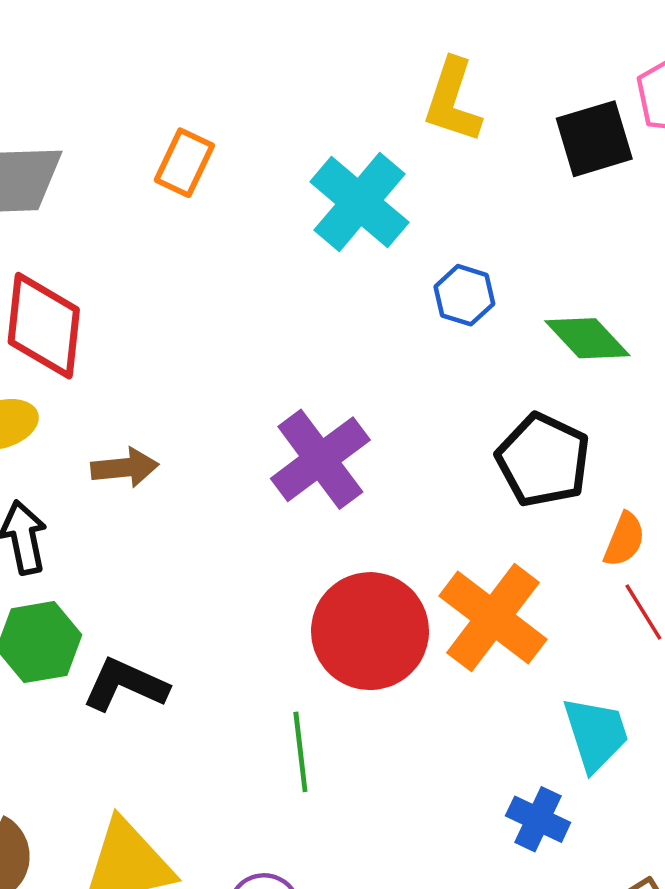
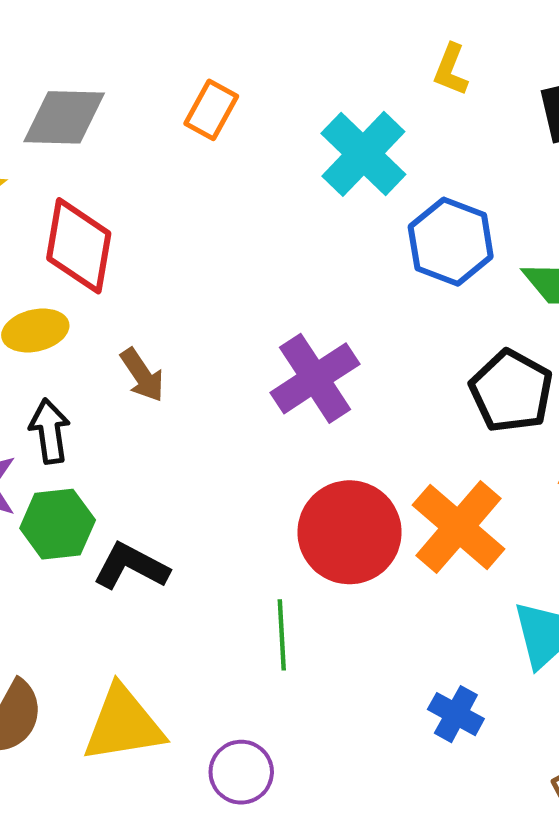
yellow L-shape: (453, 101) -> (451, 70), size x0.7
blue hexagon: (464, 295) -> (451, 242), size x1.6
brown arrow: (125, 468) -> (142, 375), turned 58
blue cross: (538, 819) -> (456, 714), moved

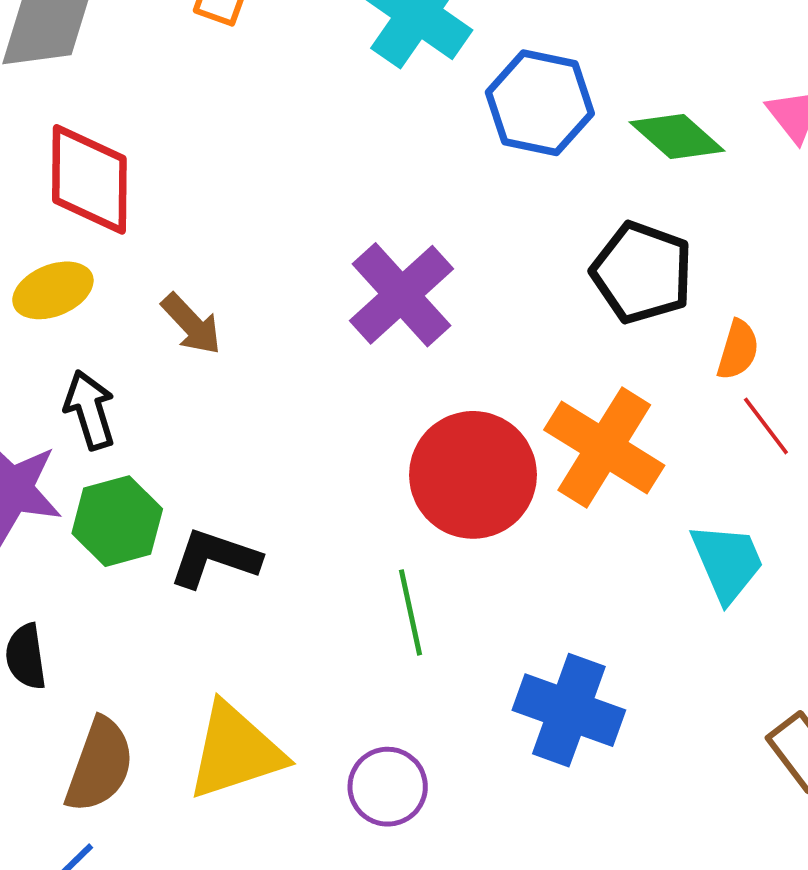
blue cross: (456, 714) -> (569, 710), moved, size x1.6

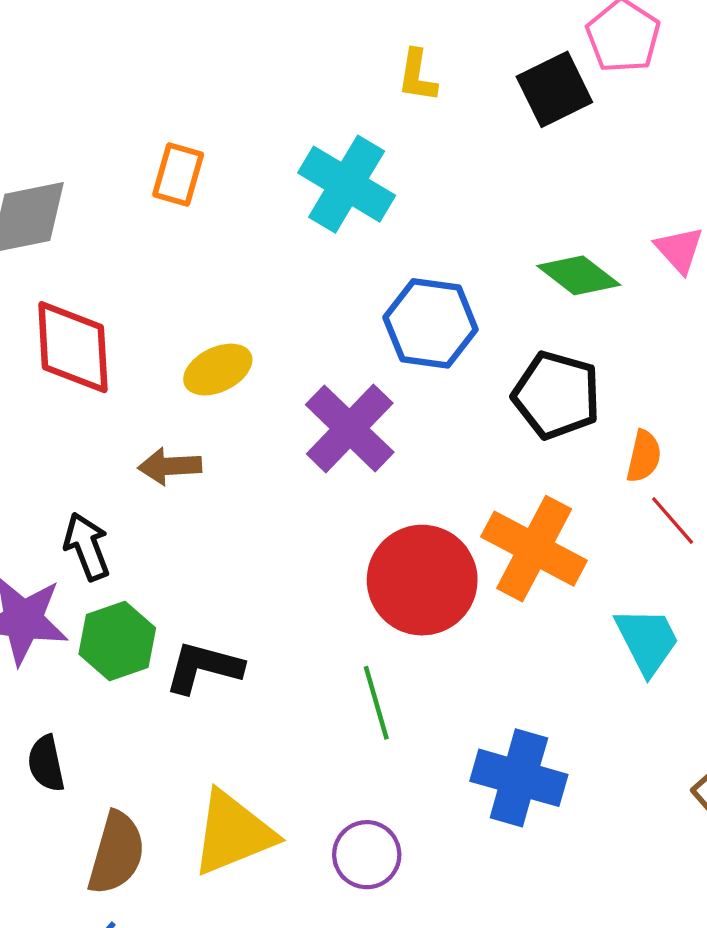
blue hexagon: (540, 103) -> (431, 323), moved
yellow ellipse: (53, 290) -> (218, 370), moved
brown arrow: (191, 324) -> (170, 466), turned 134

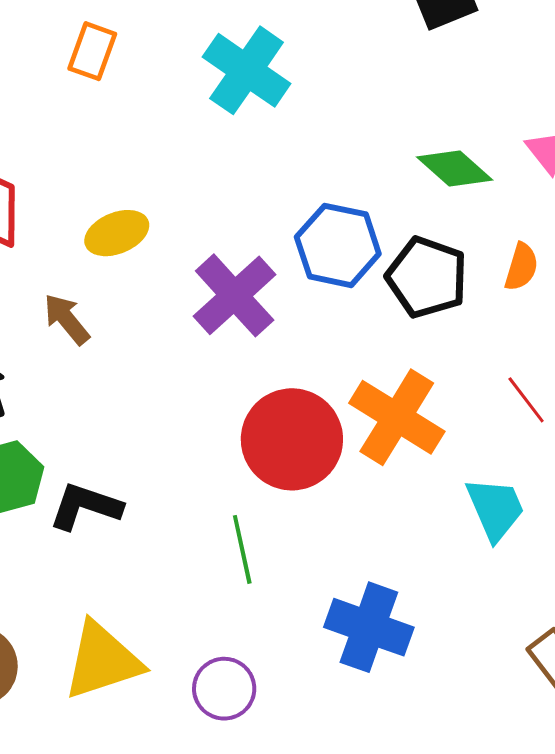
blue hexagon: (431, 323) -> (338, 245), moved
orange semicircle: (644, 456) -> (521, 267), moved
brown arrow: (170, 466) -> (67, 319), turned 50

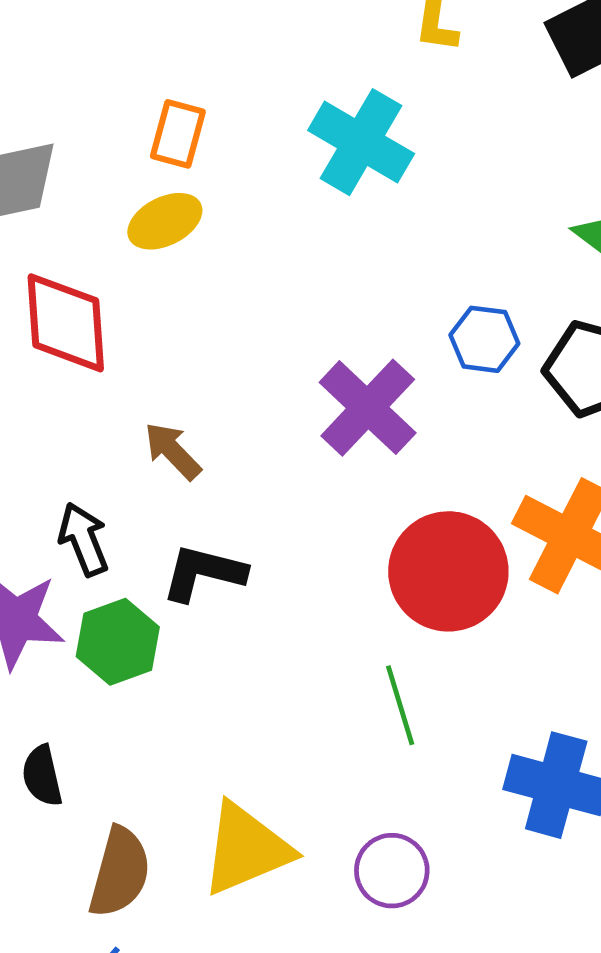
yellow ellipse: (117, 233) -> (165, 221), moved
blue hexagon: (338, 245) -> (484, 339), size x0.7
black L-shape: (85, 506) -> (204, 573), moved

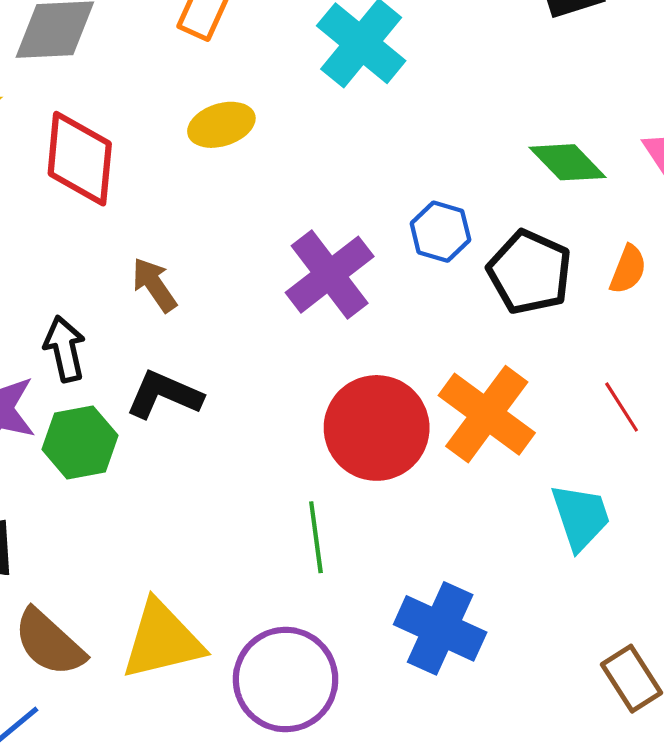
yellow ellipse: (165, 221) -> (221, 125), moved
purple circle: (392, 871) -> (286, 679), size x1.6
brown semicircle: (120, 872) -> (49, 643), turned 108

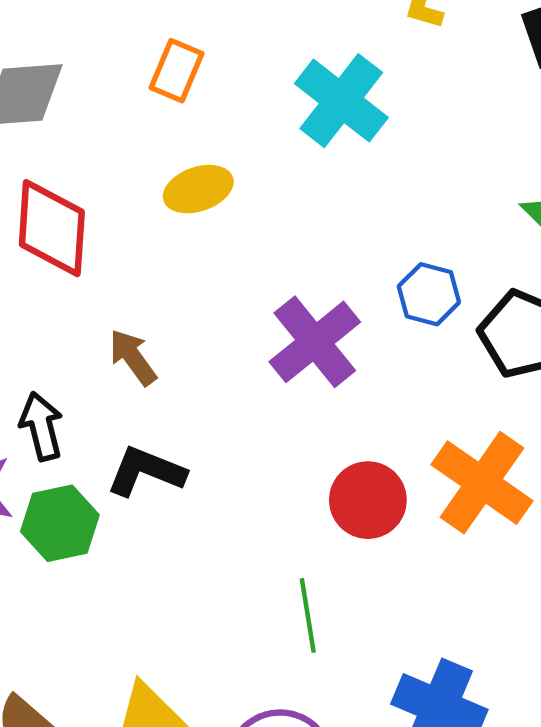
red circle: (377, 428) -> (368, 500), size x0.7

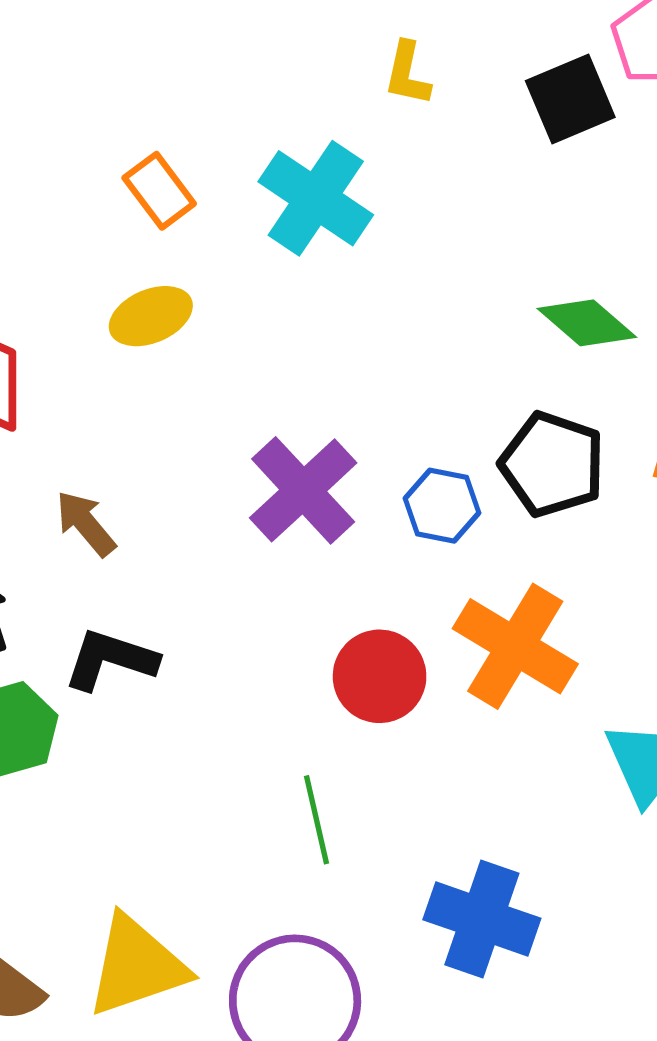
orange rectangle: (176, 71) -> (159, 191), moved, turned -56
blue hexagon: (429, 294) -> (442, 506), moved

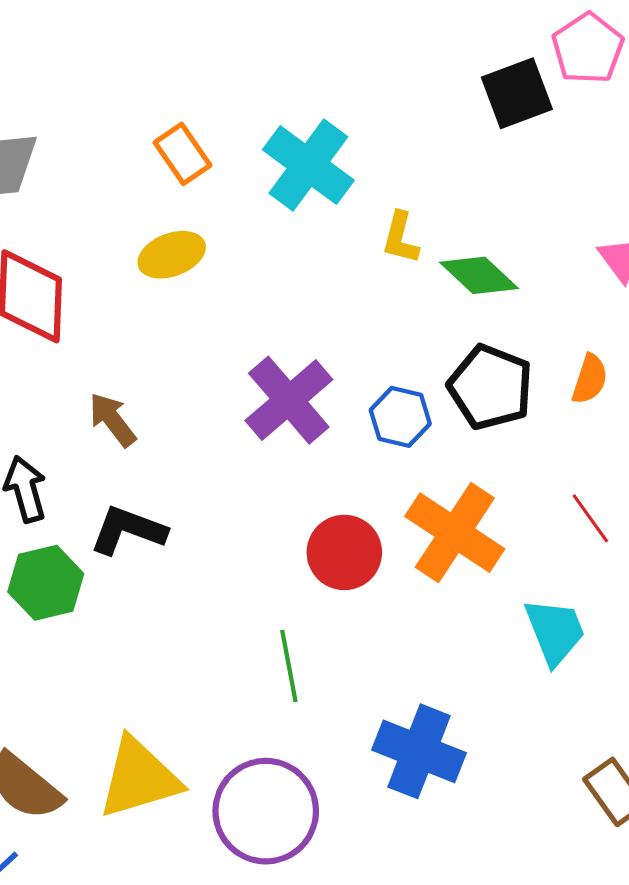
yellow L-shape: (407, 74) -> (400, 238), moved
green diamond: (587, 323) -> (479, 275), moved

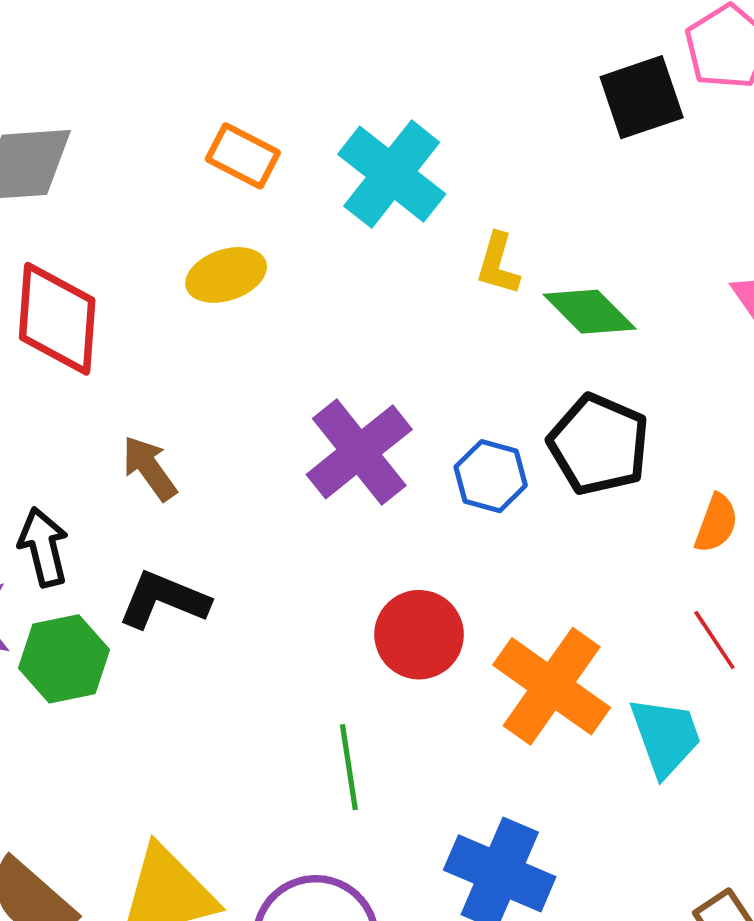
orange rectangle: (182, 154) -> (243, 156), turned -30
orange semicircle: (590, 379) -> (716, 523), moved
red line: (590, 518) -> (714, 640), moved
orange cross: (455, 533) -> (552, 686), moved

